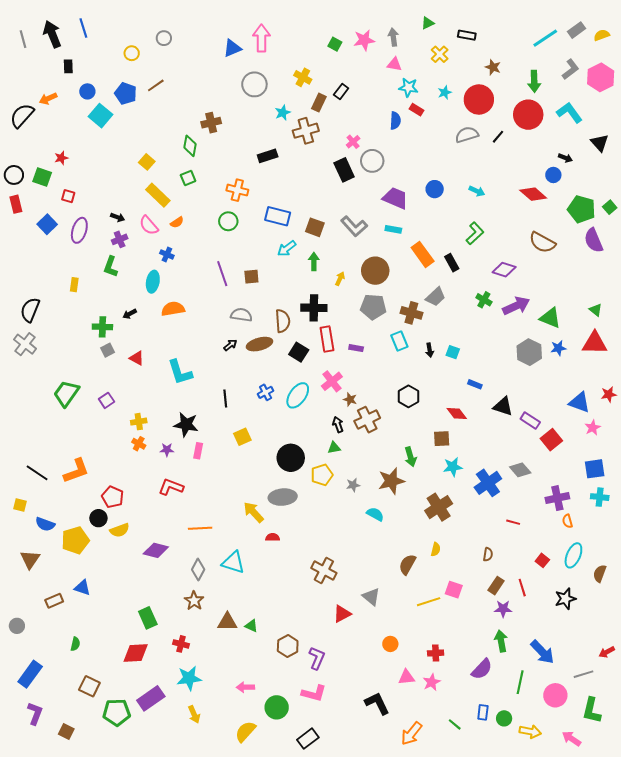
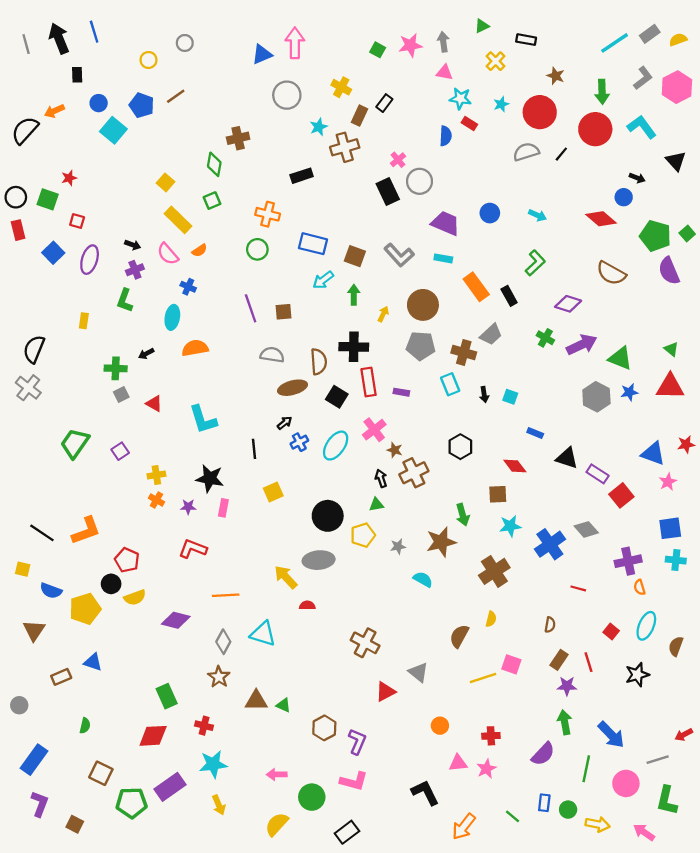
black arrow: (230, 345) -> (285, 423), moved

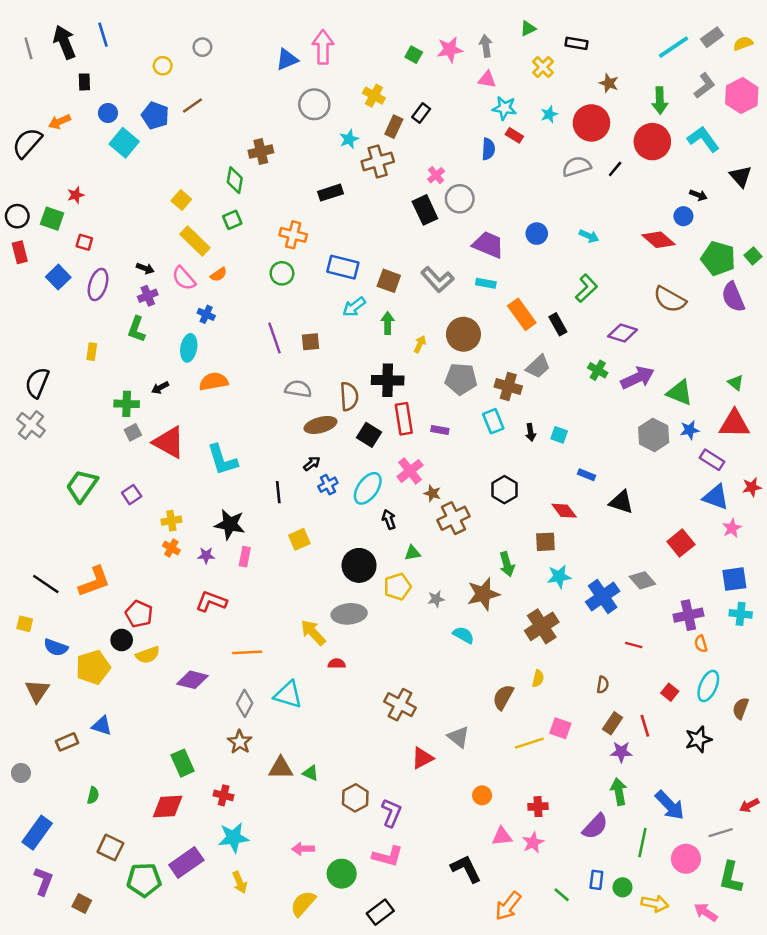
red triangle: (154, 404) -> (169, 442), size x1.8
purple rectangle: (598, 474) -> (712, 460), moved
black arrow: (381, 478) -> (389, 519), moved

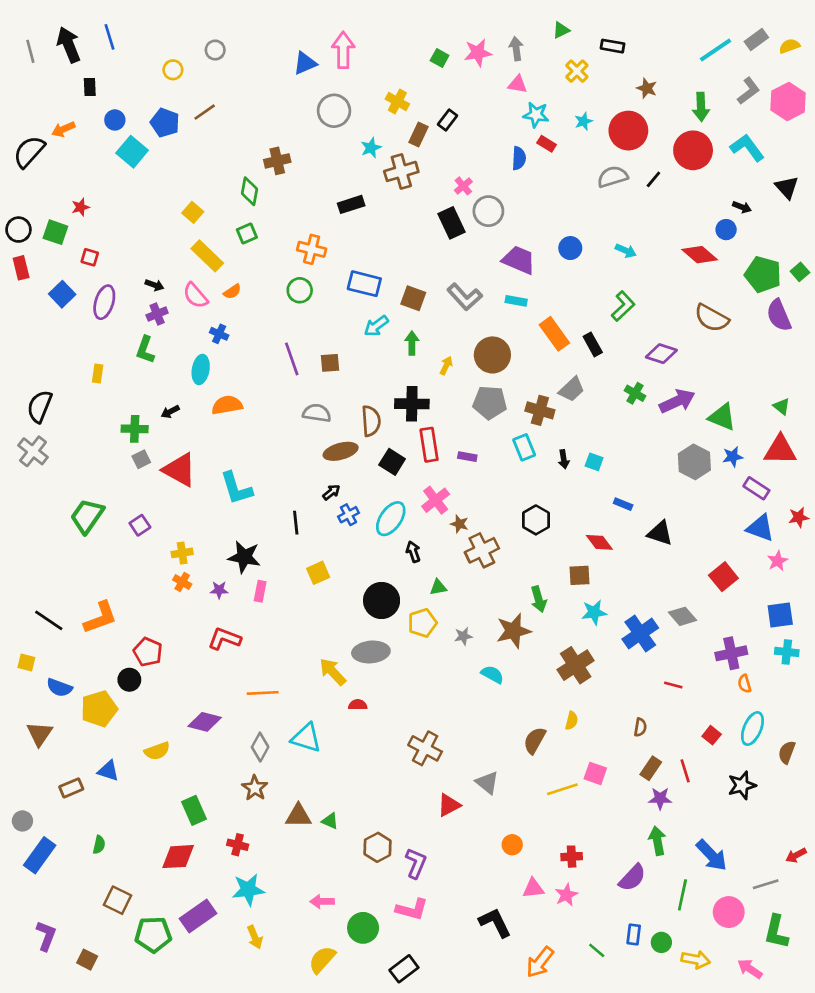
yellow semicircle: (148, 655) -> (157, 751), moved
blue rectangle: (37, 833) -> (40, 855), moved

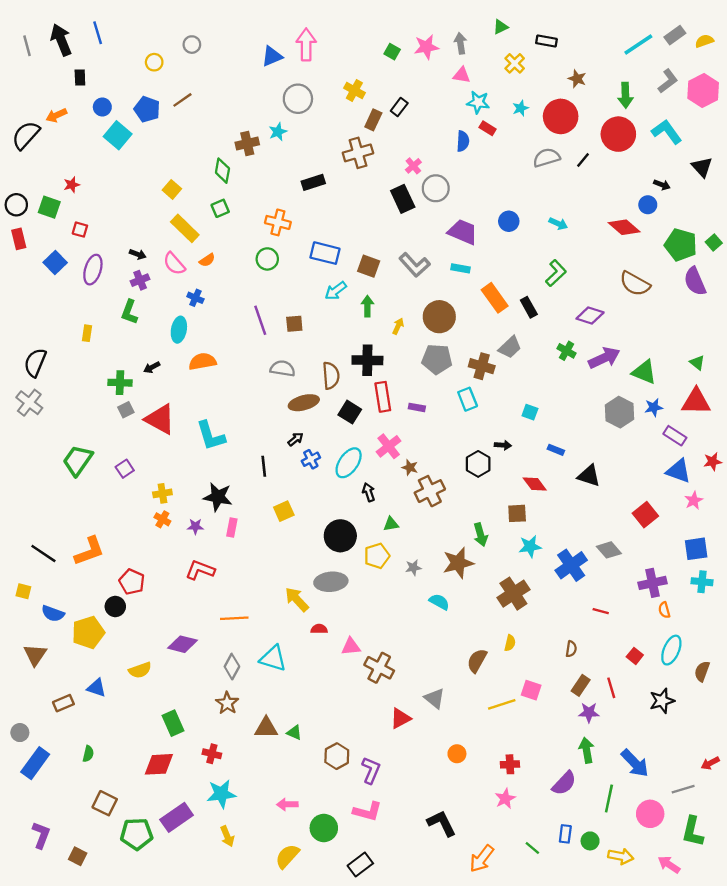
cyan star: (371, 148) -> (278, 132), moved
black arrow: (564, 459) -> (503, 445), moved, turned -77
pink triangle: (533, 888) -> (351, 647), moved

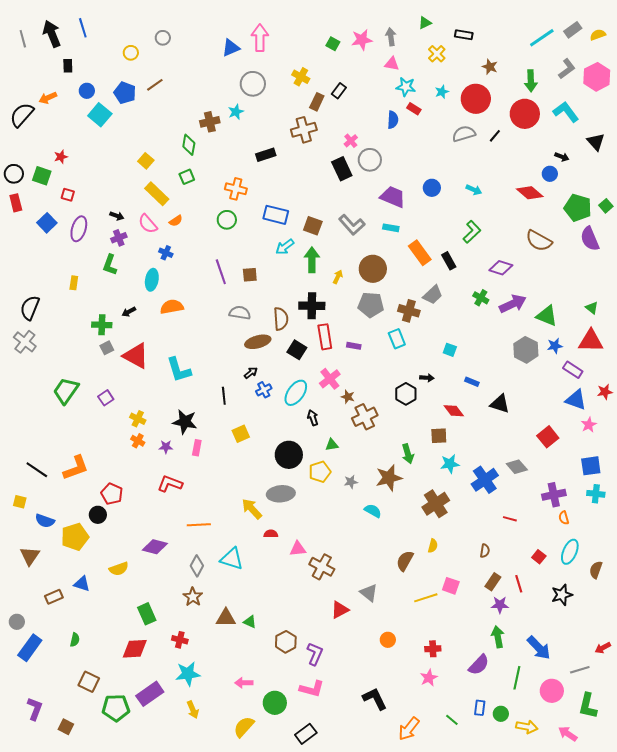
green arrow: (367, 306) -> (312, 260), size x1.4
yellow cross: (162, 493) -> (138, 419), turned 35

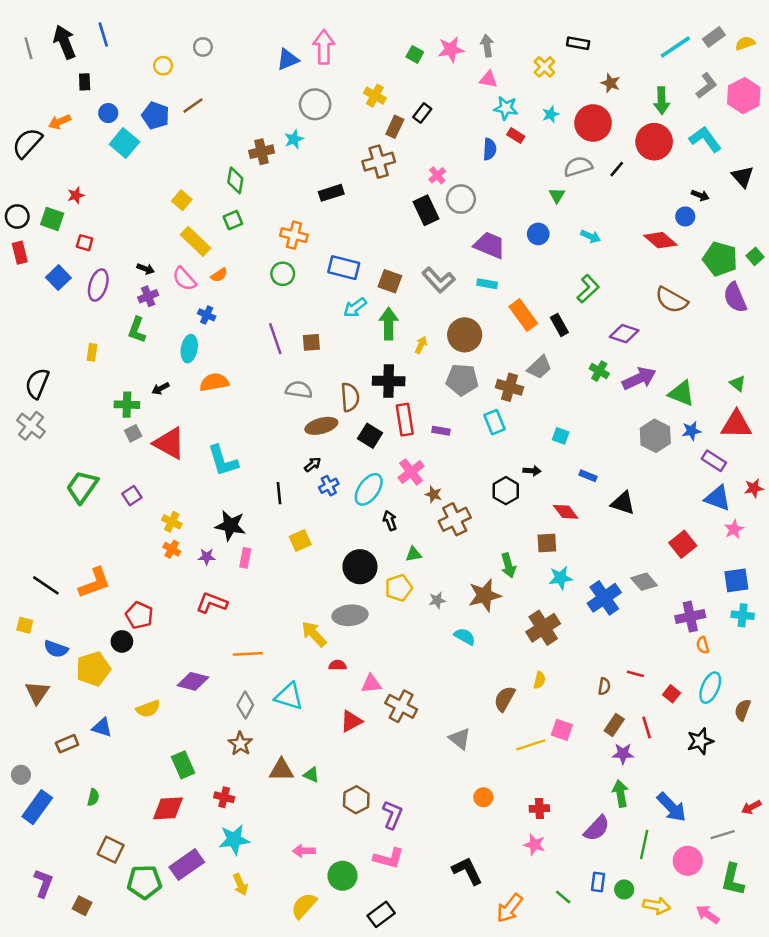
green triangle: (425, 23) -> (557, 195), moved, turned -32
red line: (510, 519) -> (635, 674), moved
red triangle: (340, 610) -> (351, 721), moved
pink star: (429, 678) -> (534, 845), turned -30

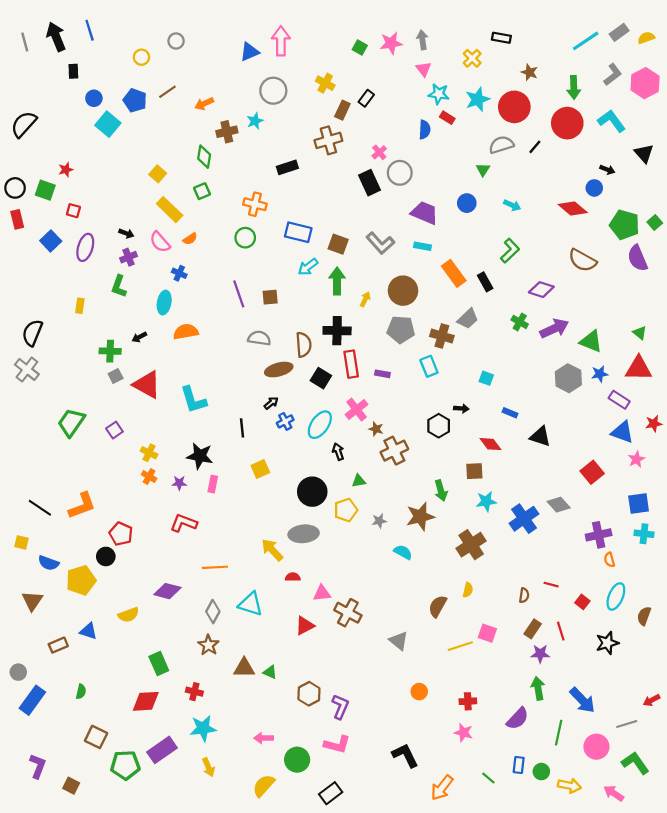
pink triangle: (488, 79) -> (424, 69), turned 42
cyan star: (551, 114) -> (478, 99), size x1.6
orange arrow: (60, 122) -> (204, 104), moved
green L-shape: (733, 880) -> (635, 763), turned 132

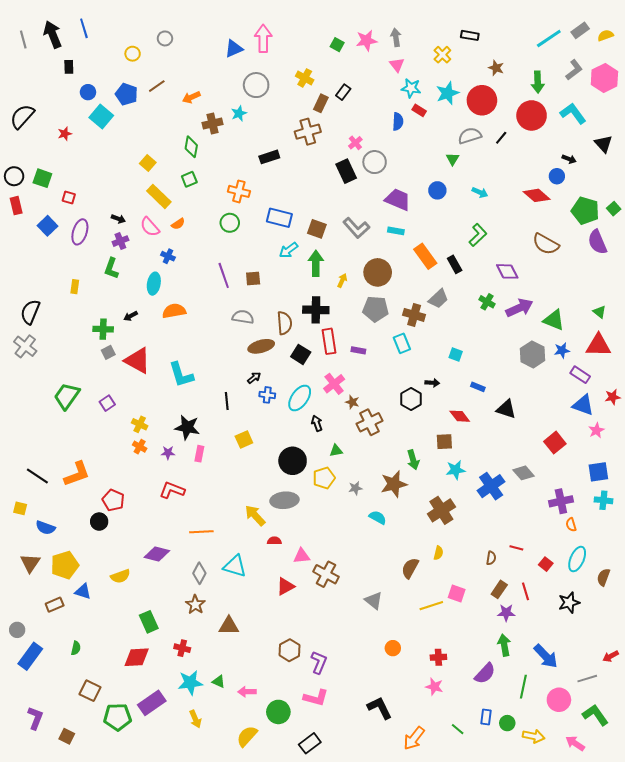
red star: (66, 170) -> (65, 134), moved
purple diamond: (541, 290) -> (507, 271), turned 45
blue cross: (285, 421) -> (267, 395), turned 35
yellow pentagon: (81, 580) -> (65, 565), moved
green triangle: (270, 672) -> (219, 682), moved

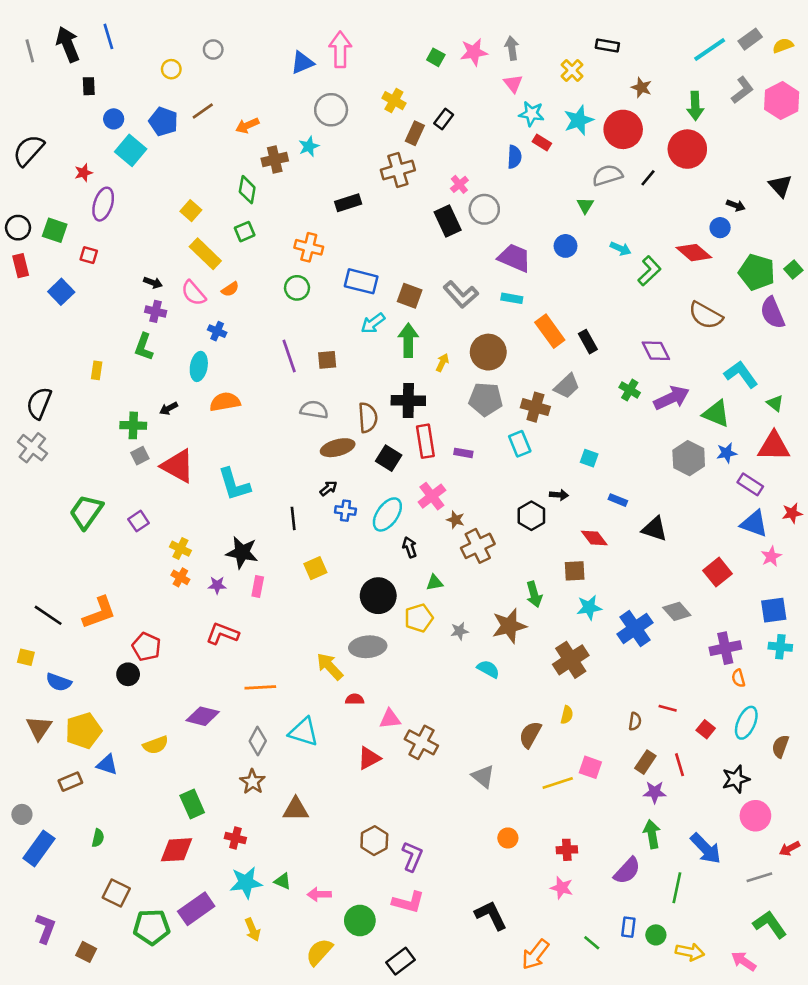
cyan L-shape: (573, 113) -> (741, 374), moved
purple ellipse: (80, 232) -> (103, 204), moved
green L-shape: (478, 235) -> (649, 271), moved
purple cross: (120, 241) -> (156, 311), turned 35
pink circle: (559, 700) -> (755, 816), moved

